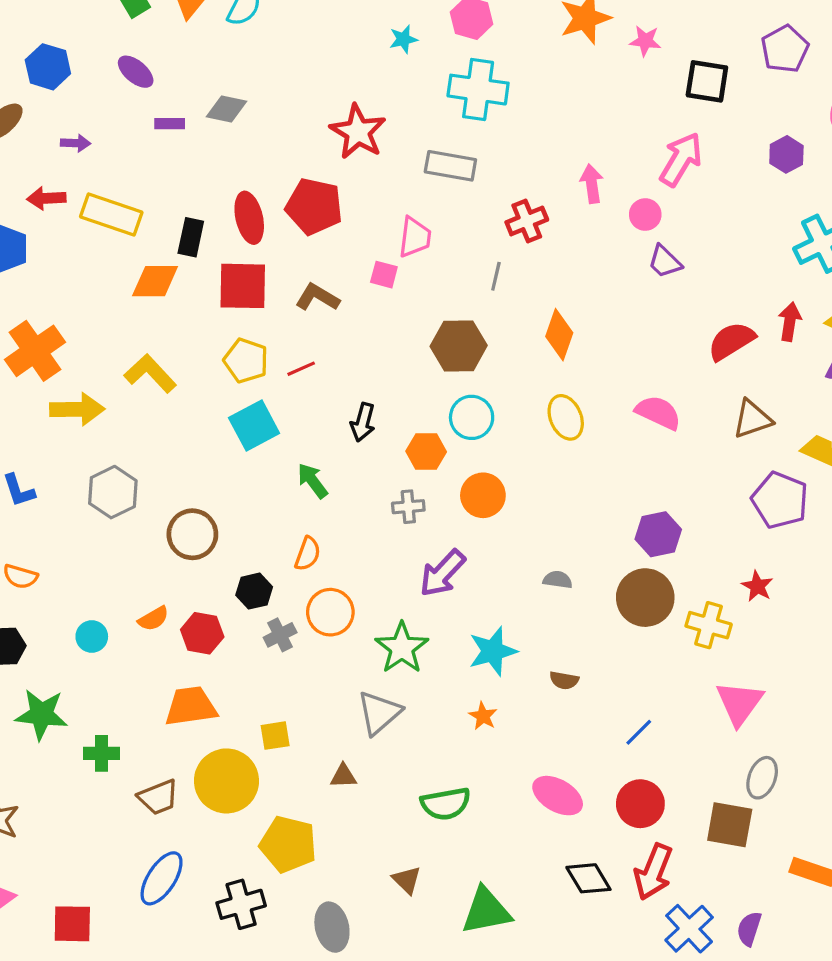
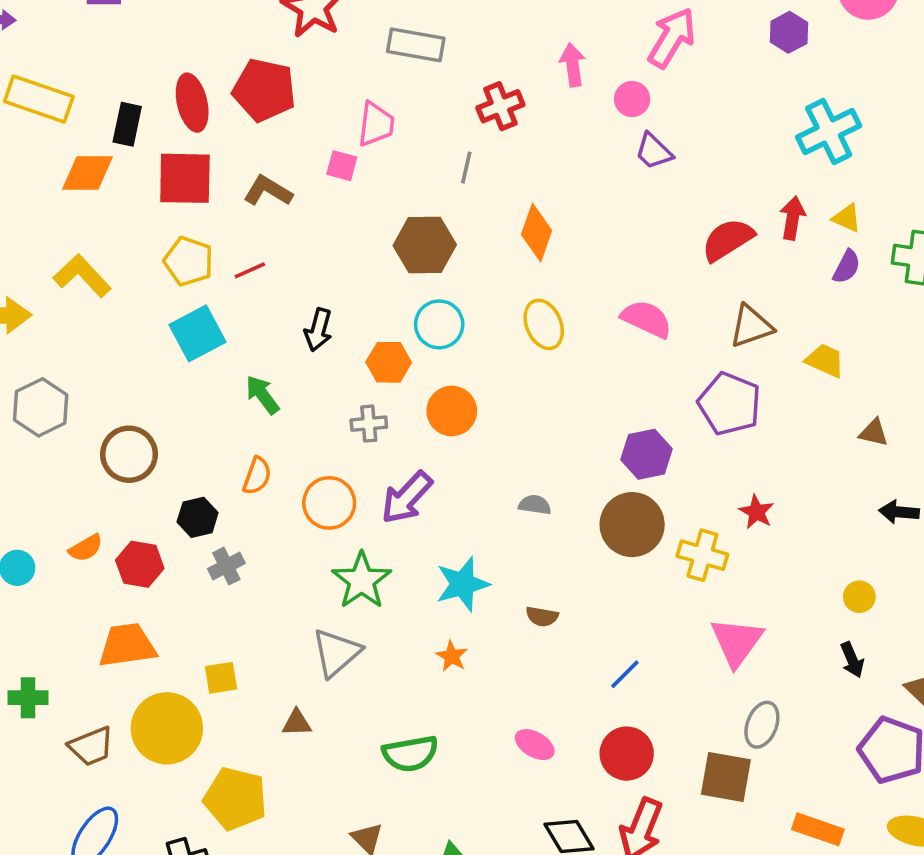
purple pentagon: (780, 500) -> (729, 404), moved
orange circle: (330, 612) -> (329, 503), moved
pink ellipse: (558, 796) -> (535, 745), size x0.7

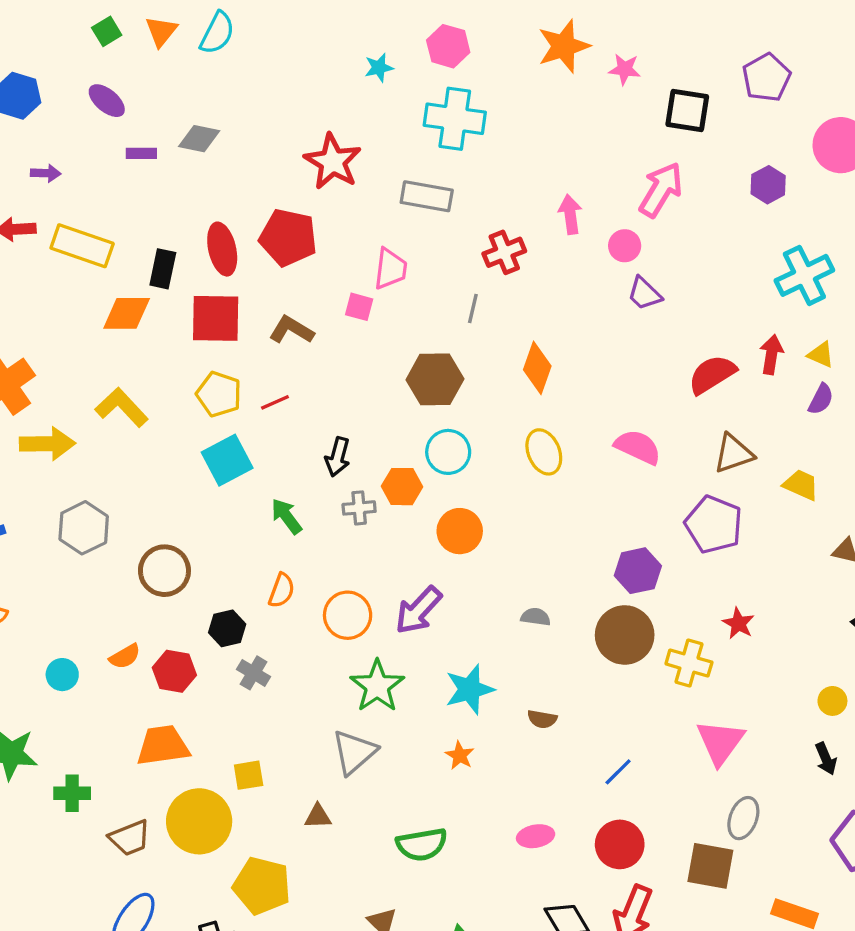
gray cross: (369, 424) -> (359, 508), moved
gray cross: (226, 566) -> (254, 673), turned -32
pink ellipse: (535, 745) -> (536, 836), turned -40

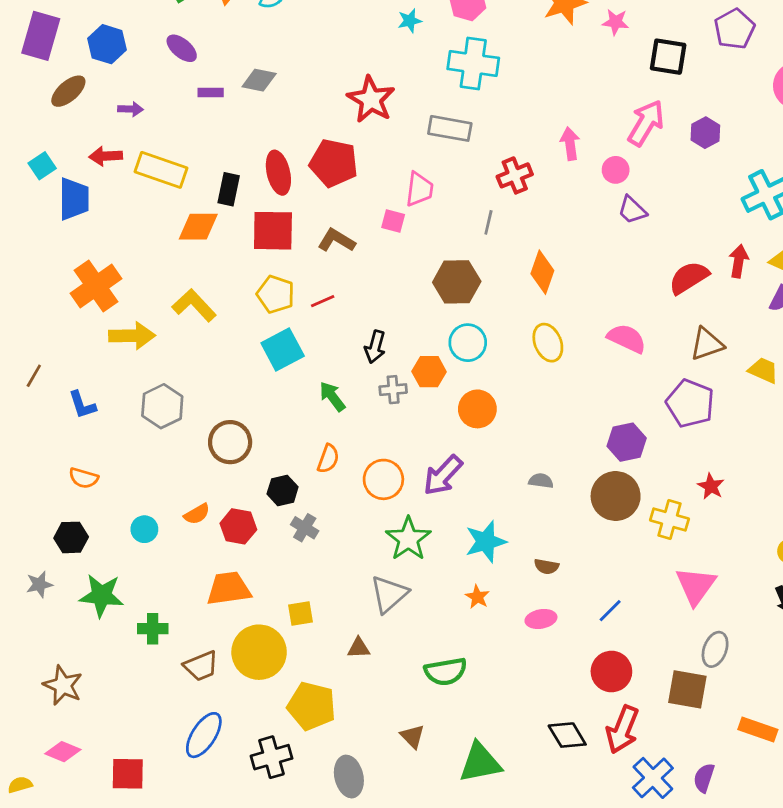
purple hexagon: (768, 185) -> (705, 133), moved
pink ellipse: (536, 836) -> (541, 619), moved

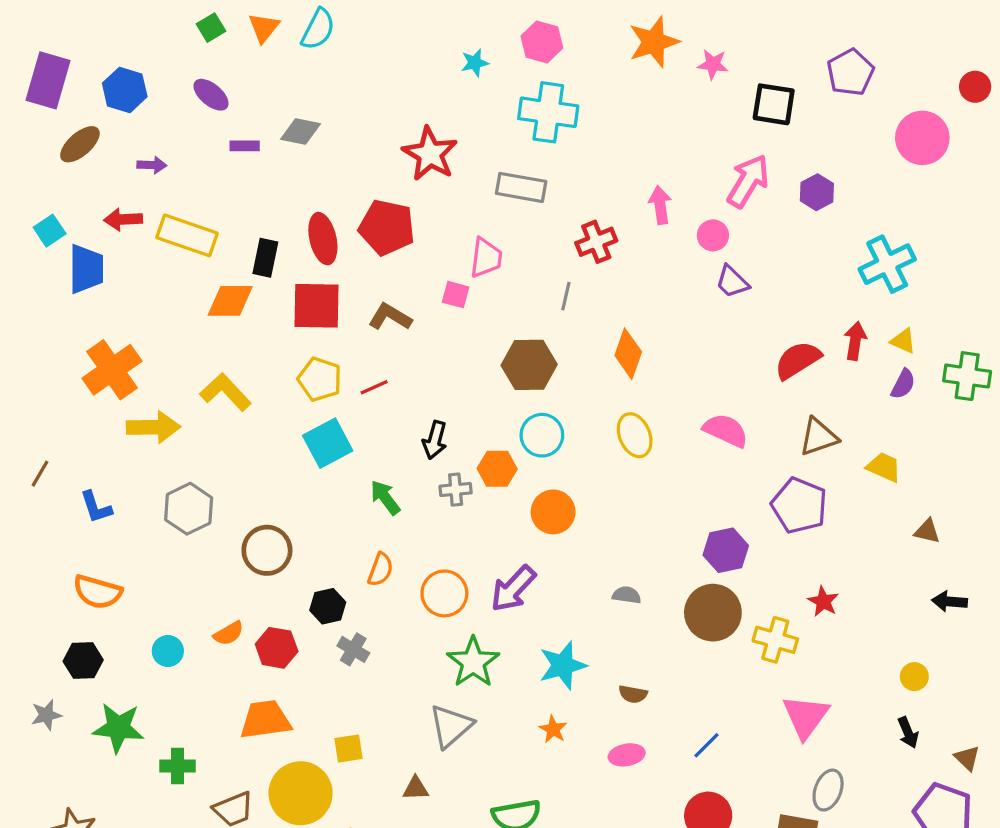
orange semicircle: (84, 478) -> (98, 592), size x1.4

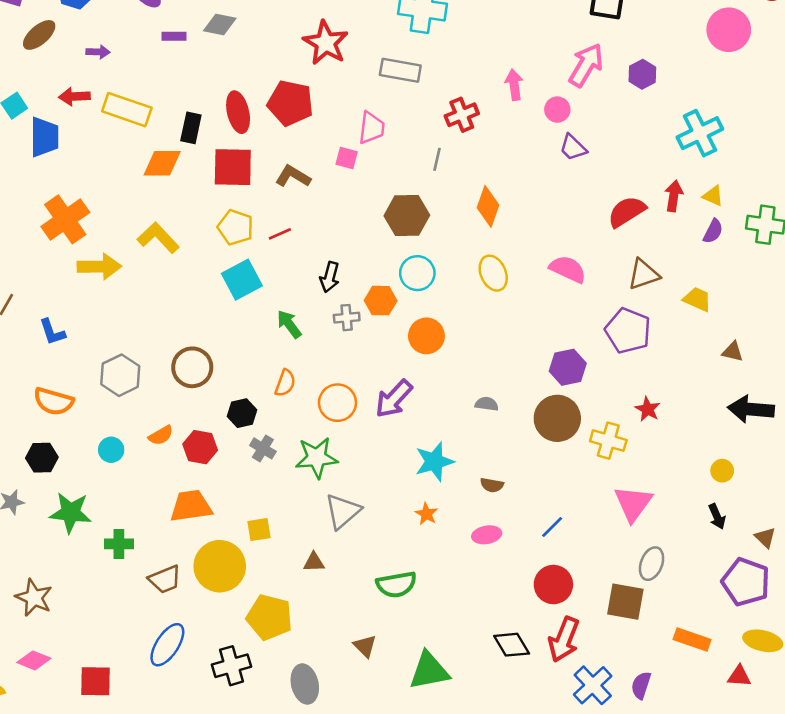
gray hexagon: (189, 509) -> (120, 375), moved
black arrow: (950, 601) -> (751, 409), size x1.6
green star: (473, 662) -> (317, 458), moved, turned 30

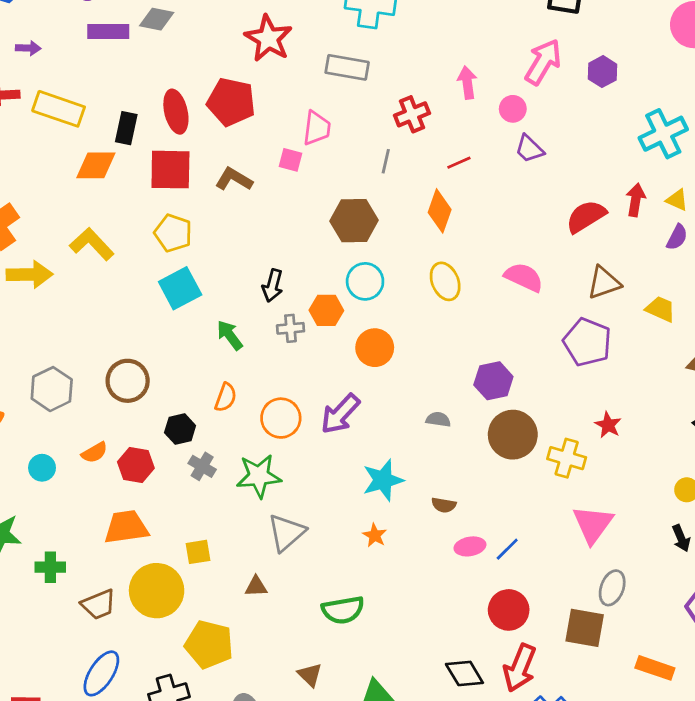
purple rectangle: (174, 36) -> (108, 32), size x1.6
red line: (280, 234) -> (459, 163), moved
purple hexagon: (568, 367) -> (493, 381), moved
pink ellipse: (487, 535) -> (470, 546), moved

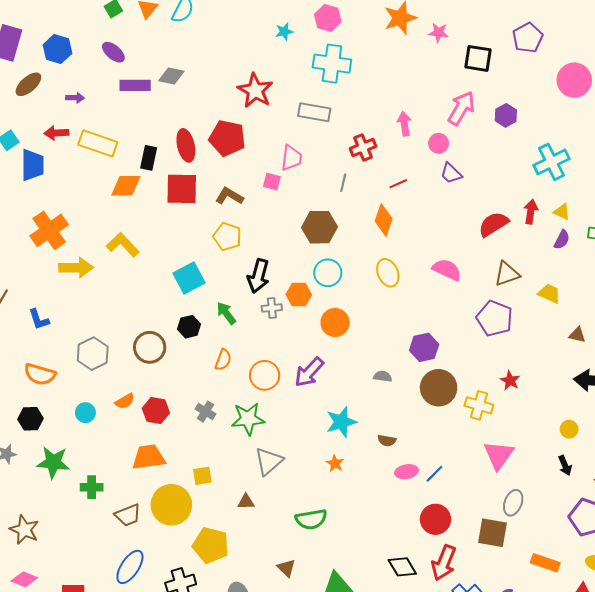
yellow pentagon: (173, 233) -> (227, 237), moved
black arrow: (273, 286) -> (258, 276), size x1.4
black hexagon: (180, 429) -> (189, 327), moved

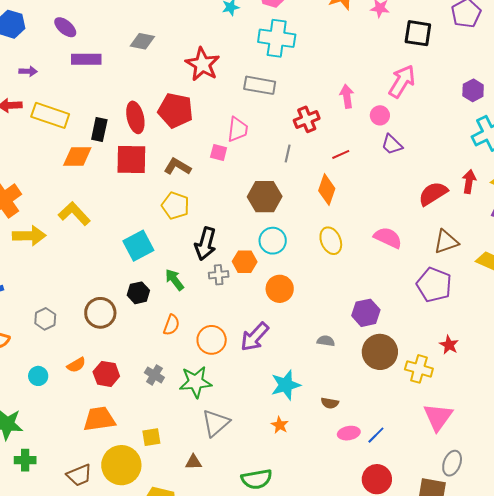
gray diamond: (171, 76) -> (142, 41), moved
purple hexagon: (506, 115) -> (473, 90), moved
gray hexagon: (93, 354) -> (45, 319), size x0.7
green cross: (92, 487) -> (25, 460), moved

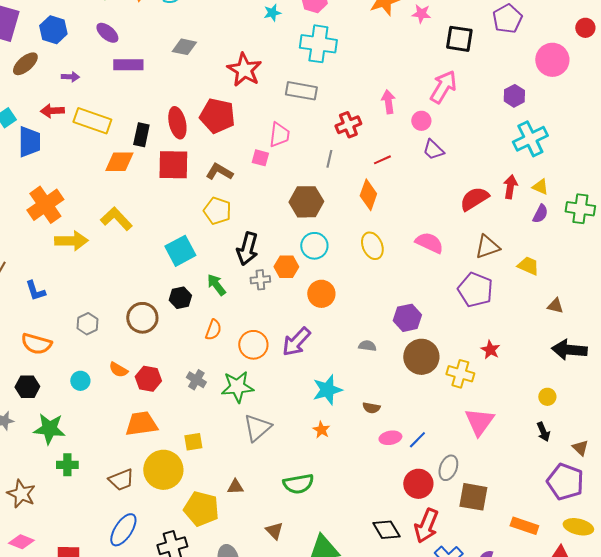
orange semicircle: (76, 365) -> (118, 370), turned 60
brown triangle: (193, 462) -> (235, 487), moved
gray ellipse: (452, 463) -> (448, 468), moved

